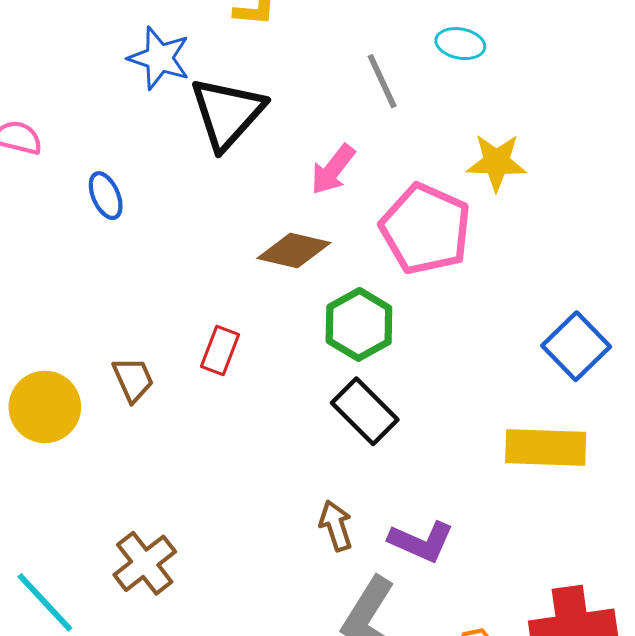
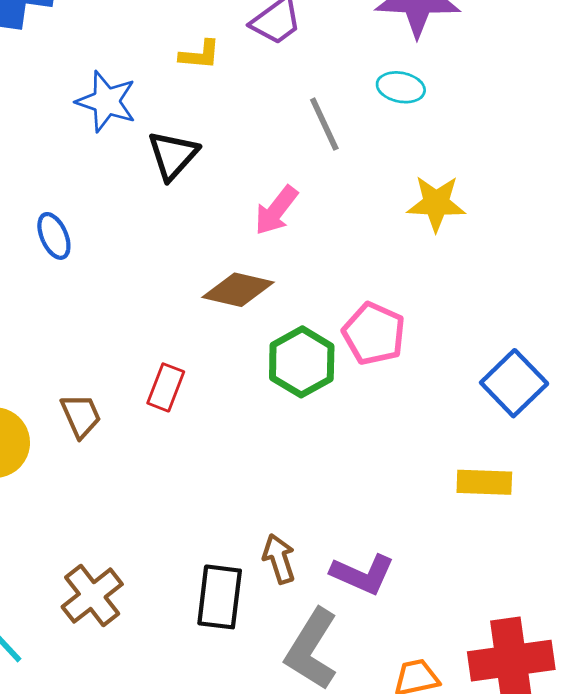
black triangle: (227, 113) -> (173, 155), size x0.7
pink pentagon: (426, 229) -> (374, 334), moved, size x0.7
black rectangle: (365, 411) -> (220, 597), moved, turned 52
yellow rectangle: (546, 447) -> (484, 482), size x0.7

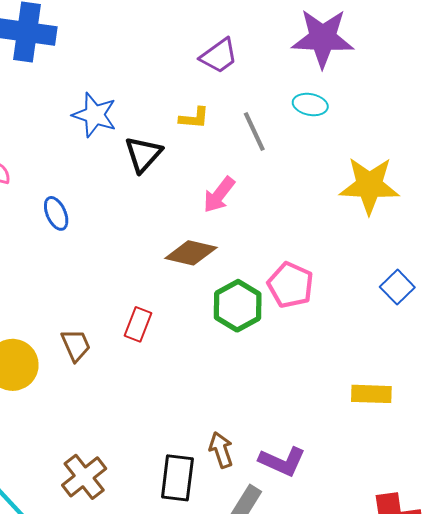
yellow L-shape: (200, 55) -> (194, 118), moved
yellow star: (436, 203) -> (369, 185), moved, size x1.4
blue square: (514, 383) -> (397, 287), moved, size x0.7

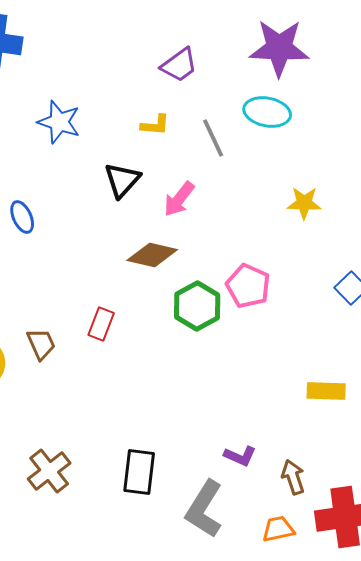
cyan ellipse: (310, 105) -> (267, 112), size x1.4
black triangle: (143, 154) -> (122, 180), moved
yellow star: (369, 185) -> (304, 203), moved, size x0.6
brown arrow: (221, 450) -> (293, 477), moved
purple L-shape: (282, 461) -> (240, 456), size x0.7

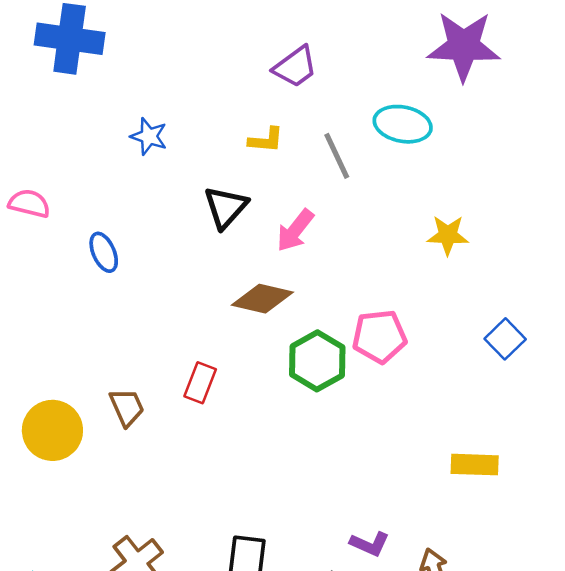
purple star: (279, 48) -> (464, 46), moved
blue star: (59, 122) -> (149, 136), size x0.7
pink pentagon: (248, 286) -> (379, 336), turned -30

